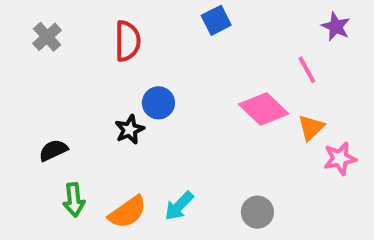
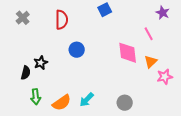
pink diamond: (264, 109) -> (128, 53), turned 40
black star: (130, 130) -> (41, 63), moved
black semicircle: (53, 150) -> (26, 73), turned 128

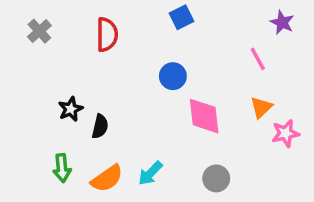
blue circle: (77, 50) -> (173, 76), moved
pink diamond: (128, 53) -> (204, 116), moved
black semicircle: (26, 73) -> (100, 126), moved

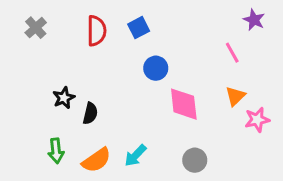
blue square: (182, 17) -> (139, 28), moved

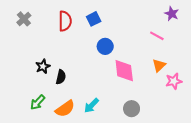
pink line: (232, 53) -> (157, 36), turned -32
green arrow: (56, 151) -> (38, 102), turned 49

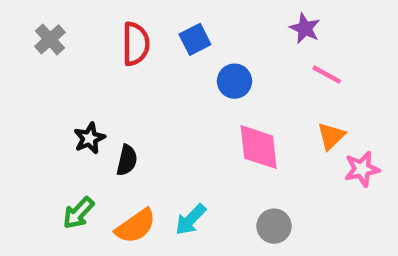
purple star: (172, 14) -> (305, 28), moved
blue circle: (105, 46) -> (234, 81), moved

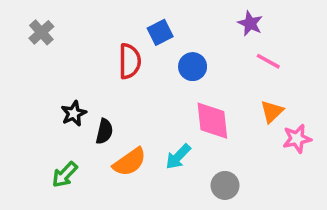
red semicircle: (136, 44) -> (130, 61), moved
cyan arrow: (191, 220) -> (178, 157), moved
orange semicircle: (136, 226) -> (130, 162), moved

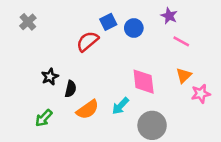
red semicircle: (130, 61) -> (88, 41), turned -130
blue circle: (193, 67) -> (134, 28), moved
gray circle: (225, 185) -> (152, 125), size x1.5

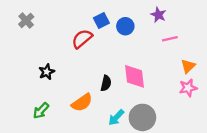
pink line: (181, 41) -> (170, 39), turned -42
orange triangle: (184, 75) -> (188, 66), moved
black semicircle: (71, 89) -> (106, 83), moved
cyan arrow: (120, 106) -> (116, 117), moved

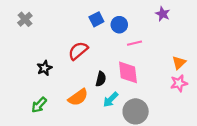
purple star: (158, 15) -> (163, 14), moved
red semicircle: (82, 39) -> (78, 51), moved
pink line: (170, 39) -> (134, 43), moved
cyan arrow: (116, 117) -> (111, 100), moved

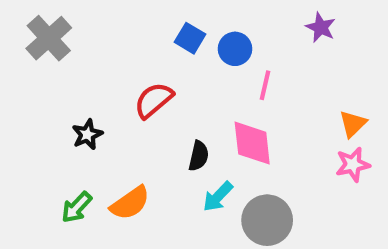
gray cross: (25, 19) -> (49, 38), size x1.5
blue square: (96, 19) -> (190, 38), turned -32
pink line: (134, 43) -> (265, 85), turned -64
orange semicircle: (78, 97) -> (130, 203), moved

